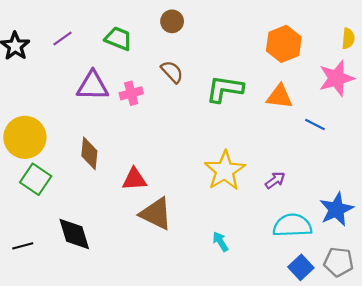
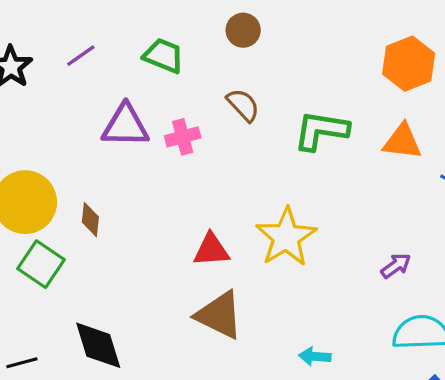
brown diamond: (89, 153) -> (90, 220), moved, size x0.7
yellow star: (225, 171) -> (286, 237), moved
red triangle: (134, 179) -> (211, 250), moved
cyan arrow: (220, 242) -> (315, 356), turned -54

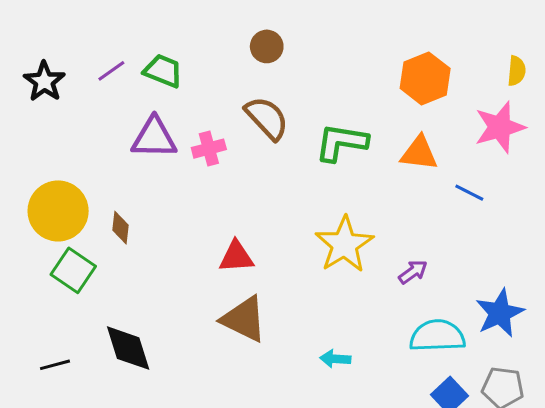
green trapezoid: (164, 56) -> (163, 71), moved
brown semicircle: (243, 105) -> (267, 118), size x1.4
yellow star: (286, 237) -> (344, 244), moved

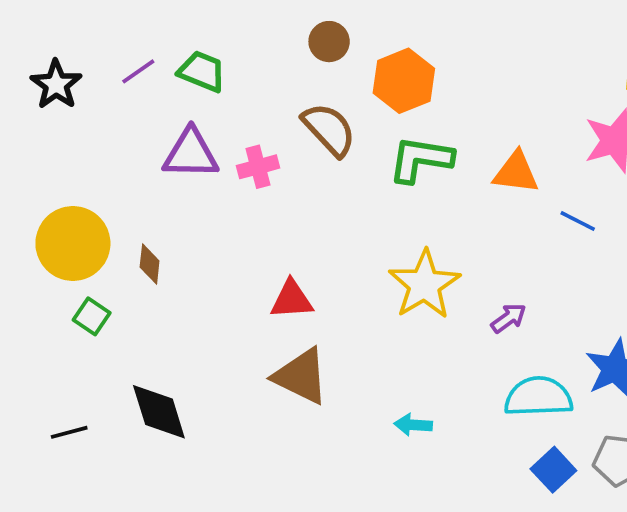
orange hexagon: (425, 78) -> (404, 81), moved
green square: (73, 270) -> (92, 316), size x0.7

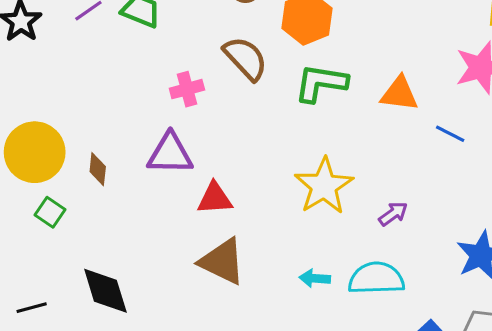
purple triangle: (191, 154) -> (170, 154), moved
cyan semicircle: (538, 397) -> (376, 278), moved
cyan arrow: (413, 425) -> (315, 278), moved

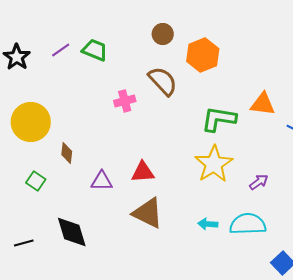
green L-shape: (321, 83) -> (219, 119), moved
yellow circle: (35, 152) -> (31, 122), moved
purple triangle: (170, 154) -> (102, 181), moved, size x0.7

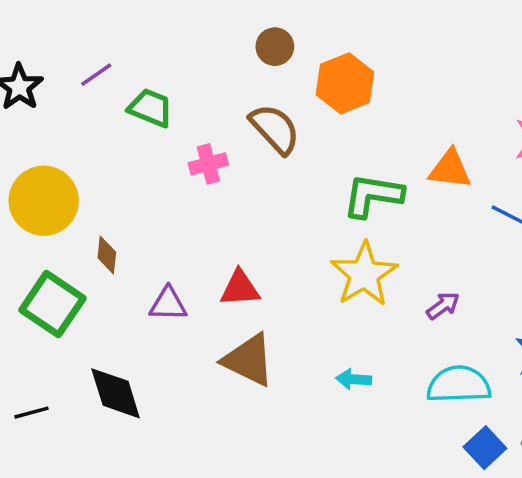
green trapezoid: (95, 50) -> (151, 108), moved
green square: (36, 181) -> (52, 304), size x1.8
cyan semicircle: (248, 224) -> (459, 385), moved

